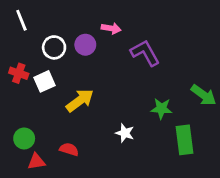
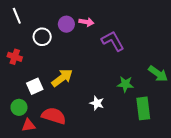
purple circle: (85, 45) -> (66, 24), moved
white square: (45, 81) -> (35, 86), moved
red semicircle: (69, 149) -> (54, 116), size x1.6

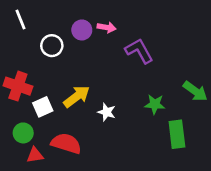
red cross: (15, 57) -> (18, 86), moved, size x1.5
white star: (97, 103) -> (107, 112), moved

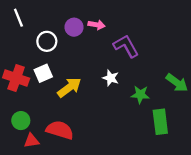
white square: (43, 107) -> (43, 73), moved
white star: (107, 112) -> (111, 78), moved

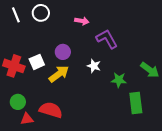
purple circle: (74, 27) -> (63, 52), moved
white circle: (47, 41) -> (41, 13), moved

